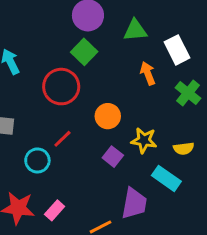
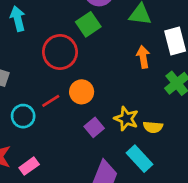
orange circle: (108, 116) -> (82, 92), moved
yellow semicircle: (184, 148) -> (153, 127), moved

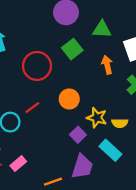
green square: (88, 24) -> (72, 49), moved
orange circle: (82, 92) -> (69, 99), moved
purple square: (94, 127) -> (78, 135), moved

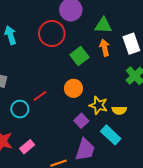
green square: (72, 49) -> (79, 56), moved
orange arrow: (107, 65) -> (105, 48), moved
red circle: (37, 66) -> (52, 34), moved

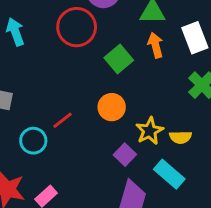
yellow star: (98, 105) -> (150, 131), turned 30

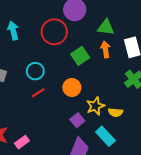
cyan circle: (33, 141) -> (35, 71), moved

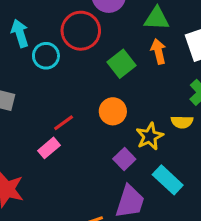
cyan circle: (35, 71) -> (46, 56), moved
yellow semicircle: (116, 112) -> (182, 122), moved
pink rectangle: (22, 142) -> (49, 148), moved

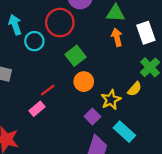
green square: (122, 64) -> (75, 56), moved
yellow semicircle: (182, 122) -> (135, 89), turned -49

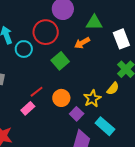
orange arrow: (117, 37) -> (82, 43), moved, turned -105
orange circle: (84, 82) -> (61, 98), moved

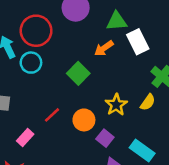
red circle: (46, 32) -> (36, 31), moved
white rectangle: (121, 39) -> (138, 42), moved
yellow star: (92, 99) -> (116, 105), moved
pink rectangle: (28, 108) -> (25, 138), moved

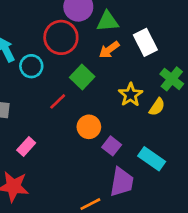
green triangle: (117, 21) -> (108, 21), moved
red circle: (36, 31) -> (61, 37), moved
yellow star: (116, 105) -> (131, 95), moved
red line: (52, 115) -> (58, 101), moved

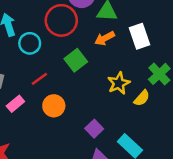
red line: (58, 101) -> (39, 79), moved
orange circle: (89, 127) -> (54, 106), moved
pink rectangle: (26, 147) -> (15, 104), moved

